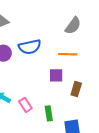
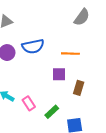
gray semicircle: (73, 26) -> (82, 17), moved
green rectangle: (49, 113) -> (52, 112), turned 56

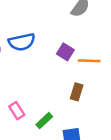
orange line: (70, 54) -> (89, 61), moved
purple square: (59, 74) -> (65, 52), moved, turned 32

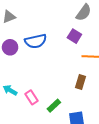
purple square: (65, 52) -> (74, 36), moved

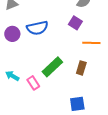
green rectangle: (54, 106) -> (52, 67), moved, size x1.5

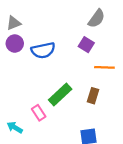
purple circle: (12, 34) -> (15, 44), moved
cyan arrow: (12, 76) -> (15, 128), moved

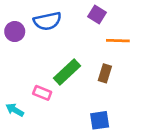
purple circle: (15, 44) -> (15, 31), moved
pink rectangle: (39, 113) -> (42, 93), turned -35

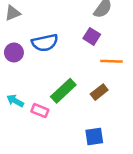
brown rectangle: (105, 73) -> (99, 92), turned 35
cyan arrow: (15, 110) -> (15, 101), moved

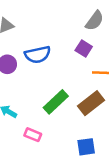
brown rectangle: (99, 92) -> (91, 103), size x1.5
pink rectangle: (40, 111) -> (33, 135), moved

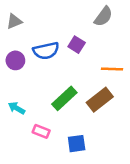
purple square: (84, 49) -> (77, 45), moved
blue square: (86, 147) -> (77, 144), moved

